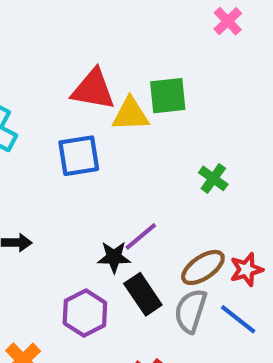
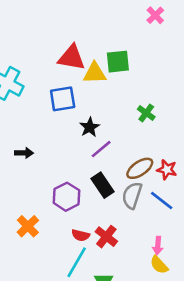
black star: (114, 257) -> (90, 127), moved, turned -30
red star: (246, 270) -> (167, 170), turned 30

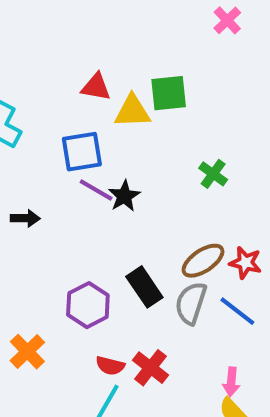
red triangle: (72, 58) -> (96, 87), size x0.7
purple line: (101, 149) -> (96, 190), moved, turned 70
black arrow: (24, 153) -> (25, 218), moved

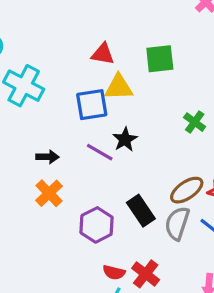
yellow triangle: (132, 111) -> (119, 87), moved
purple line: (96, 190) -> (100, 152), moved
orange cross: (27, 352) -> (49, 193), moved

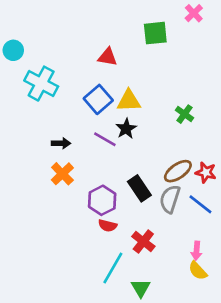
green square: (160, 59) -> (155, 33), moved
yellow triangle: (119, 87) -> (129, 101), moved
blue square: (92, 105) -> (98, 99), turned -32
red semicircle: (114, 272) -> (108, 226), moved

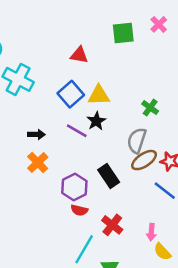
pink cross: (194, 13) -> (159, 24), moved
gray semicircle: (170, 199) -> (137, 141), moved
pink arrow: (196, 251) -> (151, 232), moved

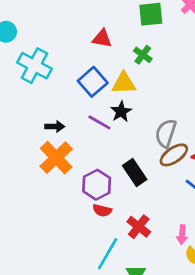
green cross: (150, 108) -> (143, 55), moved
orange cross: (38, 163) -> (56, 158), size x1.4

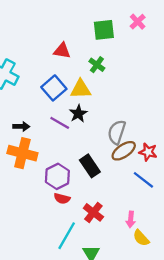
orange cross: (56, 158) -> (22, 153), turned -32

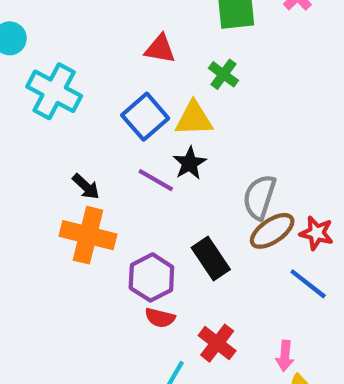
black arrow: (21, 126) -> (86, 186), turned 42

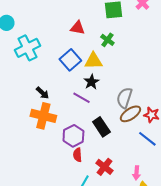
cyan cross: (54, 91) -> (27, 48), turned 35
purple line: (156, 180) -> (81, 98), moved
red semicircle: (160, 318) -> (77, 155), turned 72

